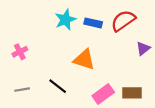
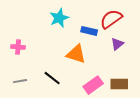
blue rectangle: (93, 23) -> (89, 31), moved
purple triangle: (143, 48) -> (117, 44), moved
pink cross: (20, 52) -> (18, 47), turned 32

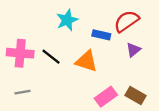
pink cross: (18, 47) -> (20, 53), size x1.6
black line: (52, 78) -> (51, 57), moved
brown rectangle: (119, 84) -> (136, 95), turned 30

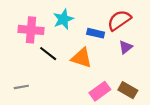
pink cross: (20, 53) -> (31, 30), moved

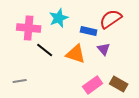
purple triangle: (126, 47) -> (104, 49), moved, turned -32

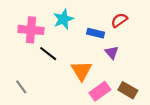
red semicircle: (111, 19) -> (119, 20), size x0.7
orange triangle: (76, 54) -> (82, 71), moved, turned 40
gray line: (20, 81) -> (21, 87), turned 64

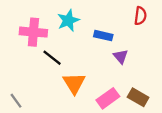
red semicircle: (119, 20) -> (140, 16), moved, turned 133
orange triangle: (82, 71) -> (74, 83), moved
gray line: (21, 87) -> (16, 101), moved

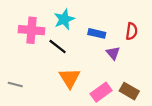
red semicircle: (140, 16) -> (132, 31), moved
black line: (52, 58) -> (58, 46), moved
gray line: (16, 101) -> (15, 85), moved, turned -40

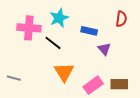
red semicircle: (132, 31) -> (121, 19), moved
brown rectangle: (129, 91) -> (119, 84), turned -30

